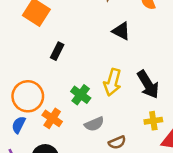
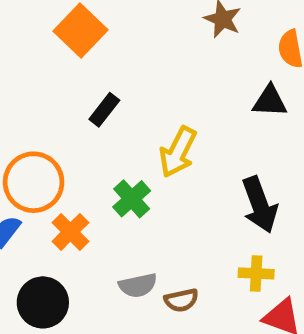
black triangle: (121, 31) -> (270, 101), moved, turned -36
yellow arrow: (113, 82) -> (178, 152), moved
gray semicircle: (94, 124) -> (138, 285), moved

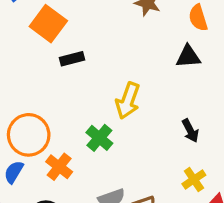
black rectangle: (104, 110) -> (72, 59), moved, turned 45
black arrow: (260, 205) -> (190, 131), size x0.6
yellow cross: (256, 273) -> (194, 179), turned -30

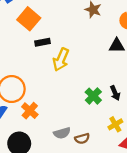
yellow arrow: (128, 101) -> (61, 60), moved
green cross: (99, 138) -> (93, 96), moved

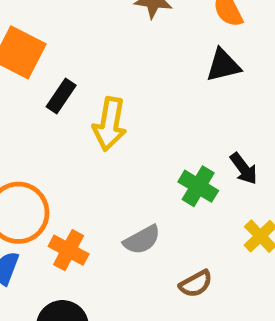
black rectangle: (43, 42) -> (61, 96), turned -32
gray semicircle: (62, 133) -> (142, 240), moved

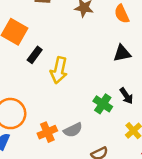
black triangle: (223, 65) -> (122, 53), moved
orange cross: (69, 250) -> (47, 132), moved, turned 36

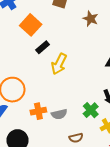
green cross: (103, 104) -> (91, 110), moved

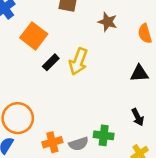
yellow arrow: (59, 64) -> (78, 61), moved
green cross: (91, 110) -> (104, 135), moved, turned -35

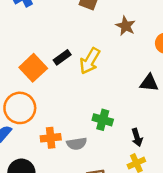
orange square: (34, 36) -> (33, 68), moved
black arrow: (138, 117) -> (137, 137), moved
green cross: (104, 135) -> (103, 120), moved

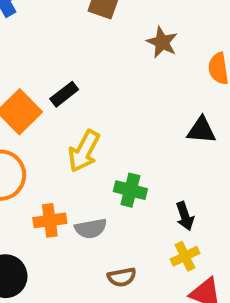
yellow arrow: (90, 61) -> (84, 151), moved

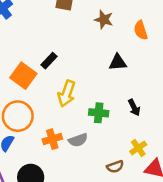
black triangle: (201, 130) -> (118, 62), moved
black arrow: (185, 216) -> (134, 108), moved
brown semicircle: (122, 277) -> (115, 167), moved

